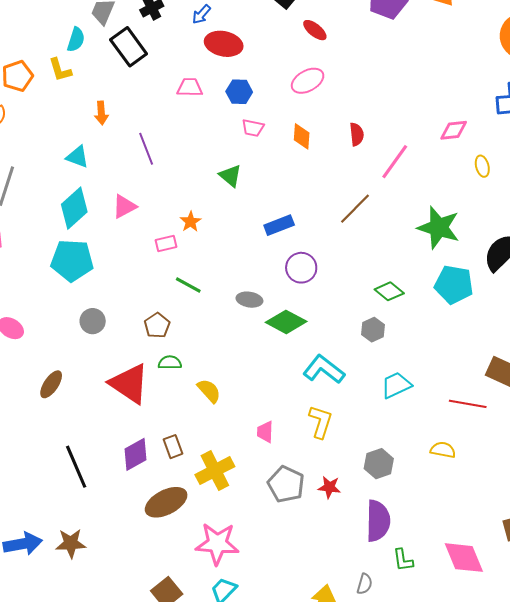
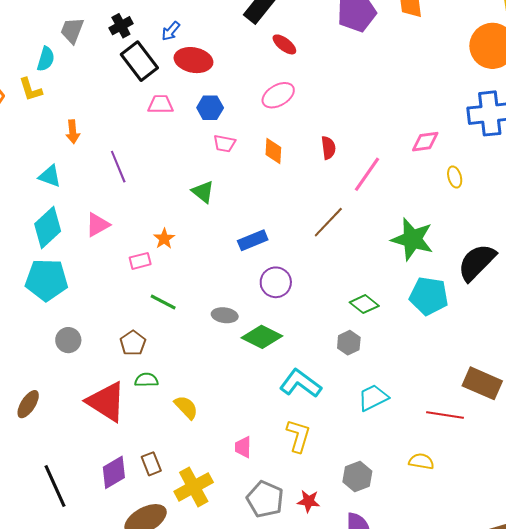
black rectangle: (129, 47) -> (139, 61), moved

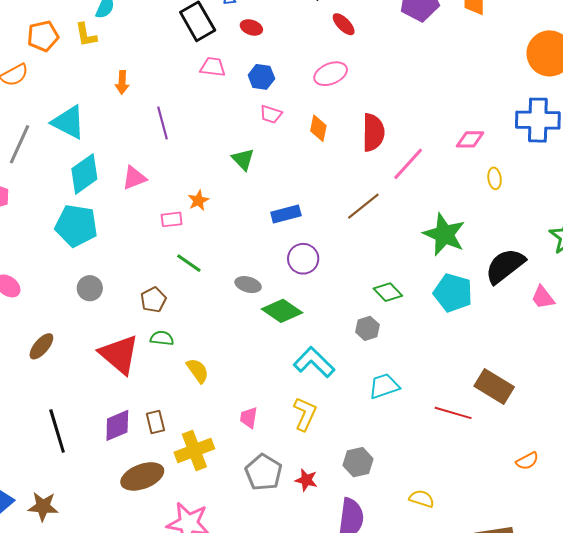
red ellipse: (193, 60) -> (251, 27), size x0.6
red semicircle: (328, 148) -> (373, 132), size x1.6
cyan triangle: (50, 176) -> (68, 122), moved, size x1.5
yellow semicircle: (421, 461) -> (422, 499), moved

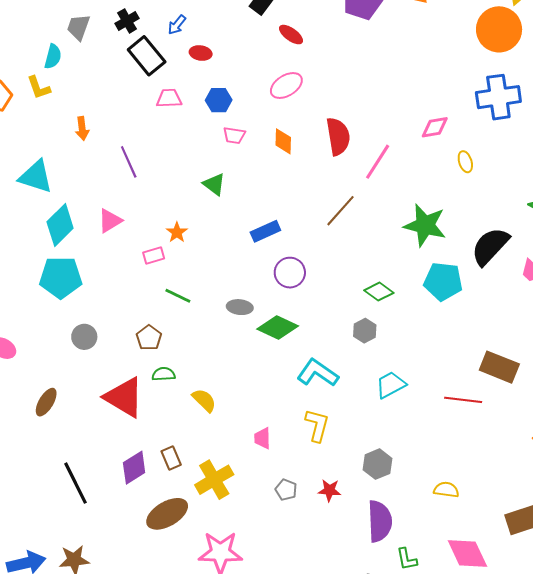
gray pentagon: (264, 472) -> (286, 490), size x0.6

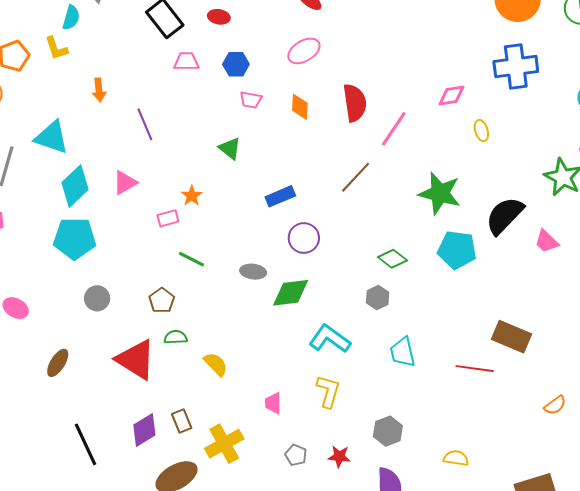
green diamond: (278, 328) -> (291, 293), turned -33
cyan trapezoid: (391, 385) -> (403, 352), turned -76

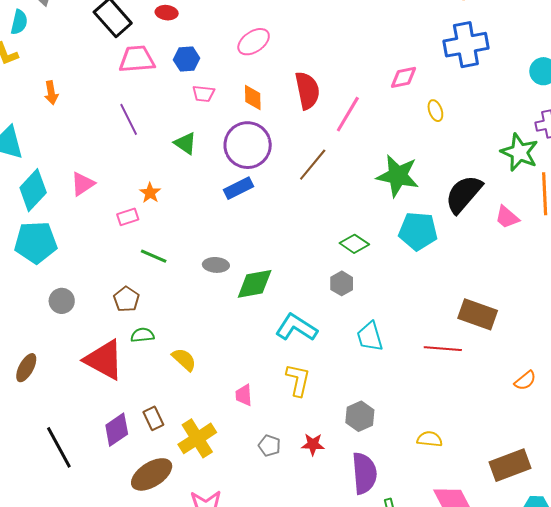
pink trapezoid: (186, 61) -> (137, 59), size x1.4
purple line: (145, 124) -> (129, 119), moved
purple circle: (304, 238) -> (248, 145), moved, size x1.5

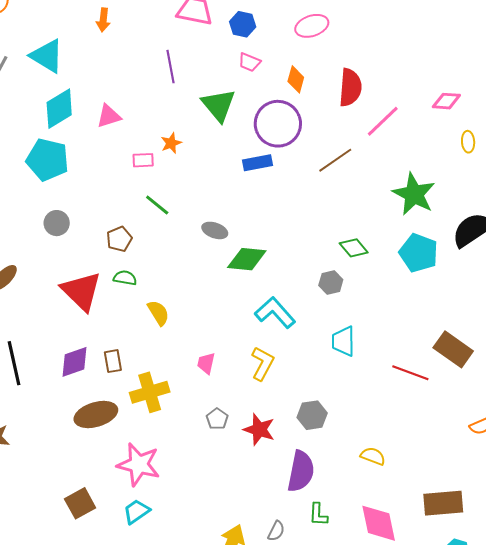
green triangle: (185, 143) -> (219, 105), size x1.5
red star: (313, 444) -> (259, 430), size x1.4

